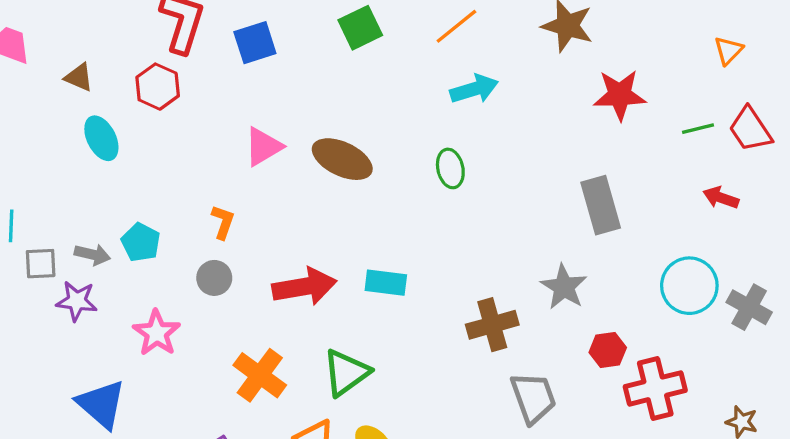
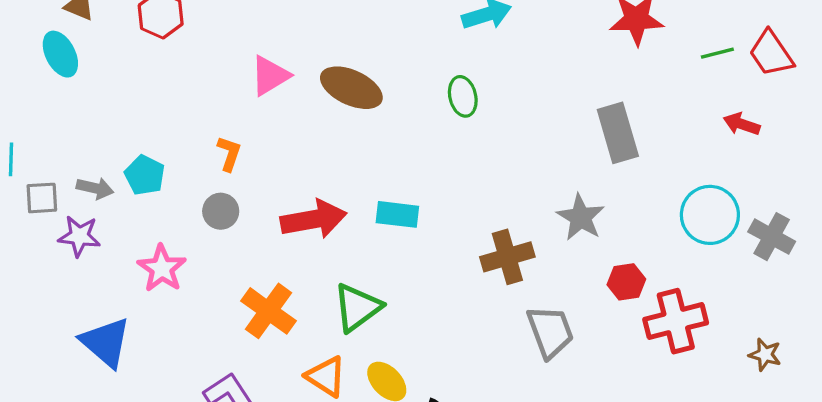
cyan ellipse: (101, 138) -> (60, 54), moved

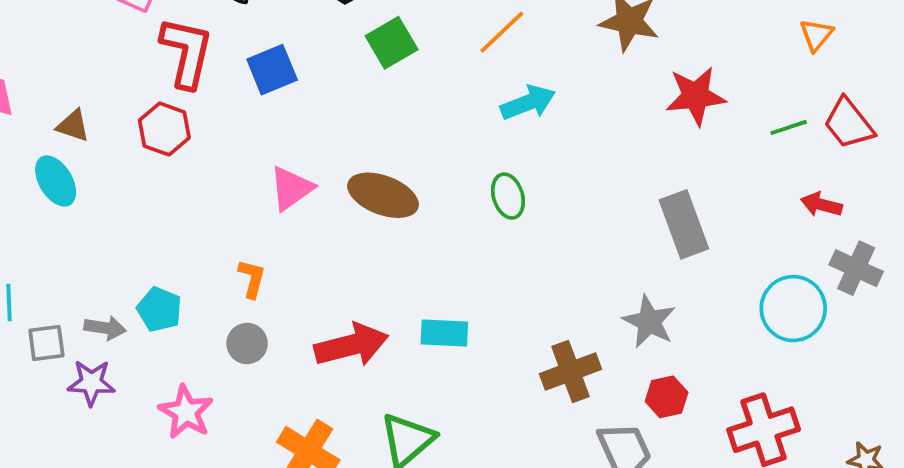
gray cross: (772, 237) -> (856, 268), moved
red hexagon: (626, 282) -> (667, 397), moved

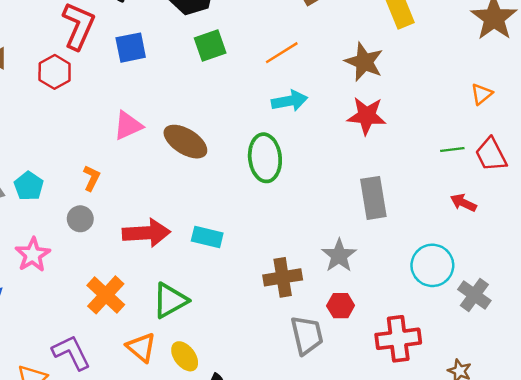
red star: (696, 96) -> (367, 116), moved
green ellipse: (508, 196) -> (265, 158), size x1.6
gray cross: (856, 268) -> (474, 295), moved

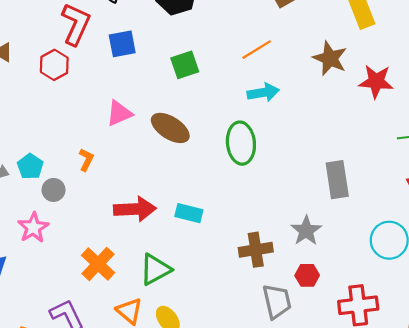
green square: (210, 46) -> (185, 65), moved
red star: (367, 116) -> (376, 81), moved
gray circle: (80, 219) -> (54, 190), moved

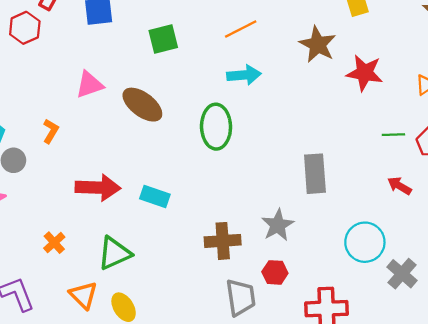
orange cross: (98, 264) -> (54, 243), size x0.6

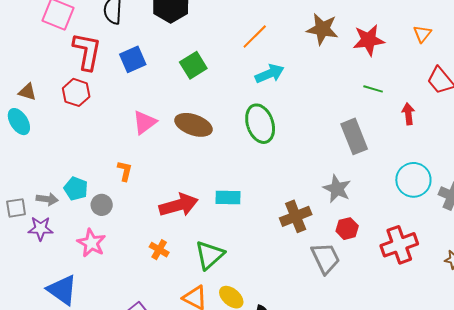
green line: (393, 135) -> (373, 89), moved, turned 36
red arrow: (399, 186) -> (408, 114), moved, turned 70
orange cross: (54, 243) -> (159, 250), moved

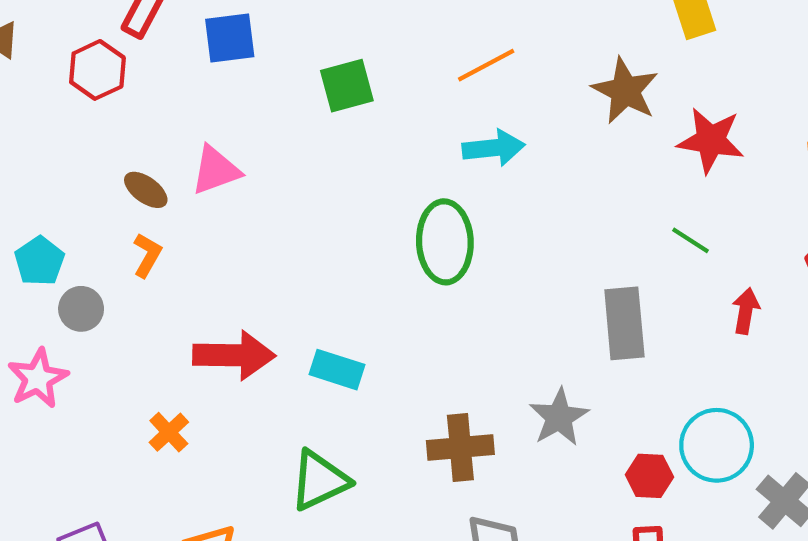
brown ellipse: (193, 125) -> (146, 190), moved, size x0.6
red hexagon: (347, 229) -> (649, 476), moved
green triangle: (210, 255) -> (319, 480), moved

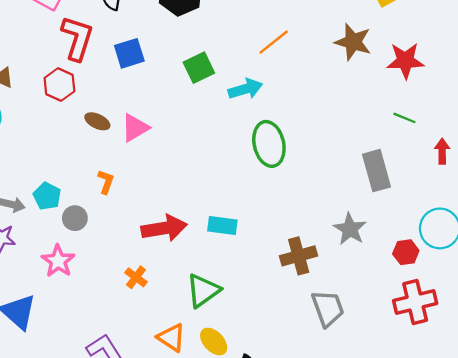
cyan arrow: (494, 148) -> (245, 89), moved
brown ellipse: (146, 190) -> (97, 121), moved
green triangle: (319, 480) -> (203, 291), moved

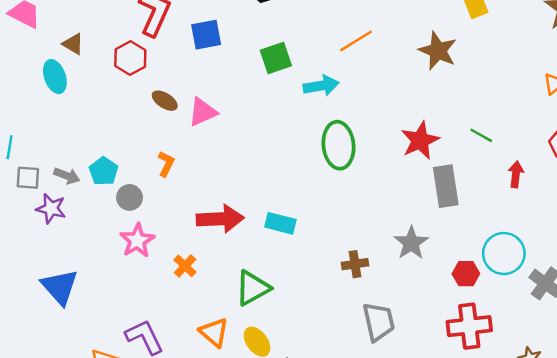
red star: (405, 61) -> (420, 140), moved, turned -30
brown cross: (299, 256) -> (355, 264), size x0.7
pink star: (58, 261) -> (137, 240), moved

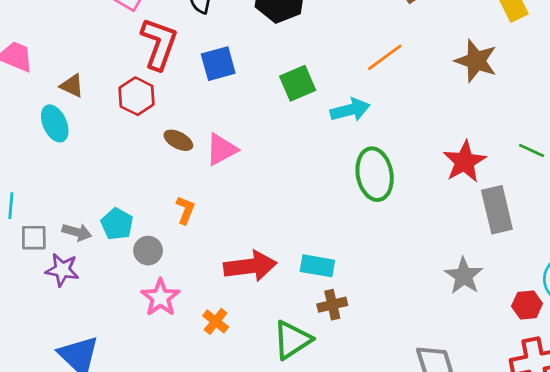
brown cross: (355, 264) -> (332, 305), moved

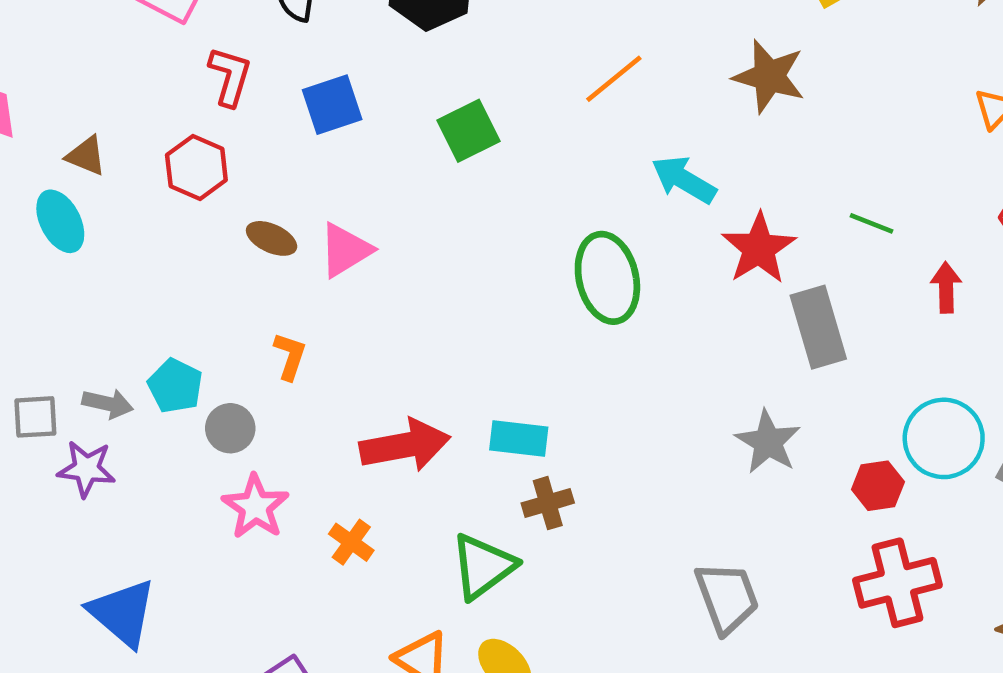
red L-shape: (159, 44) -> (230, 76), size x0.7
cyan arrow: (350, 110) -> (684, 180), moved, turned -132

